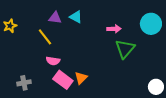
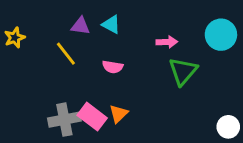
pink semicircle: (53, 61) -> (113, 67), moved
gray cross: (24, 83) -> (64, 120), moved, size x1.5

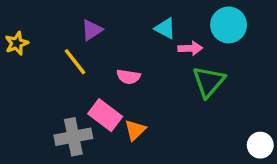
cyan triangle: (111, 24) -> (165, 28), moved
purple triangle: (80, 26) -> (92, 30), turned -42
cyan circle: (221, 35) -> (229, 25), moved
pink rectangle: (92, 117) -> (105, 115), moved

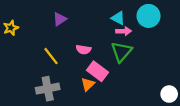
cyan triangle: (165, 28) -> (118, 18), moved
yellow line: (75, 62) -> (51, 56), moved
green triangle: (209, 82) -> (121, 52), moved
pink rectangle: (105, 115) -> (98, 71), moved

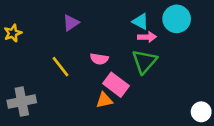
orange triangle: (88, 84) -> (104, 100), turned 32
gray cross: (48, 89) -> (22, 101), moved

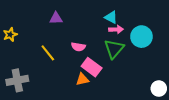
cyan circle: (177, 19) -> (141, 37), moved
purple triangle: (71, 23) -> (56, 18), turned 32
yellow star: (13, 33) -> (10, 35), moved

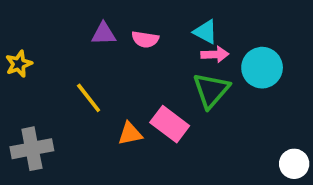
pink semicircle: (78, 47) -> (145, 39), moved
orange triangle: (82, 79) -> (130, 134), moved

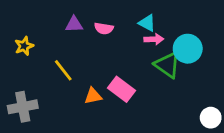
yellow star: (19, 64) -> (24, 46), moved
green triangle: (211, 90) -> (167, 65), moved, turned -36

